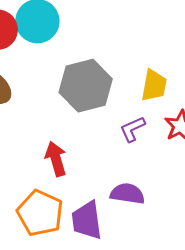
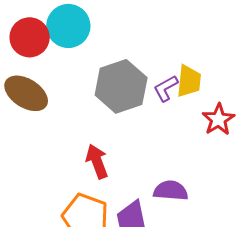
purple L-shape: (132, 129) -> (166, 88), moved

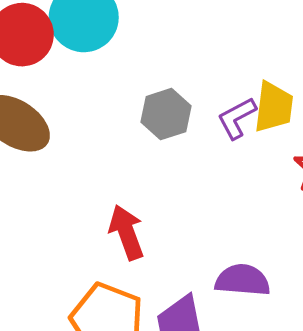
gray hexagon: (121, 86) -> (166, 114), size x0.6

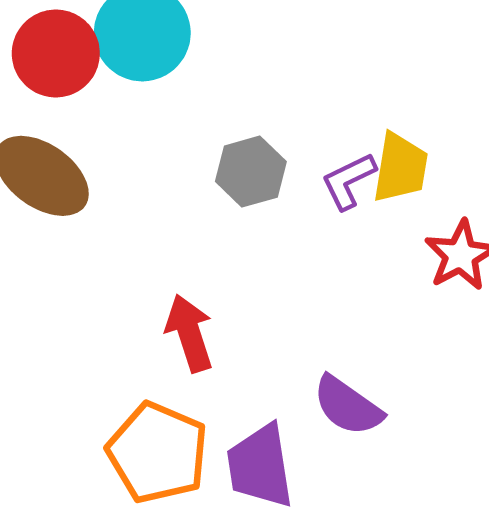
purple semicircle: (243, 280) -> (348, 406), turned -152

